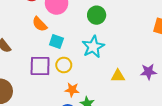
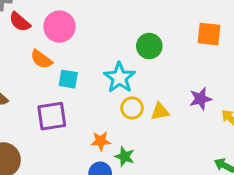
green circle: (97, 15) -> (149, 46), moved
yellow circle: (64, 65) -> (132, 108), moved

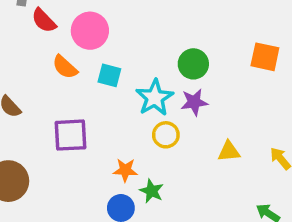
cyan square: (68, 79) -> (109, 75), moved
purple star: (201, 99) -> (194, 102), moved
yellow triangle: (160, 112) -> (229, 151), moved

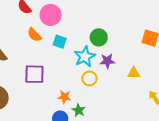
green circle: (193, 64) -> (99, 37), moved
yellow triangle: (229, 151) -> (134, 73), moved

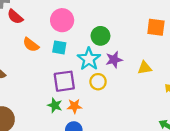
pink circle: (51, 15) -> (62, 20), moved
purple square: (34, 74) -> (64, 81), moved
green star: (79, 110) -> (55, 105), moved

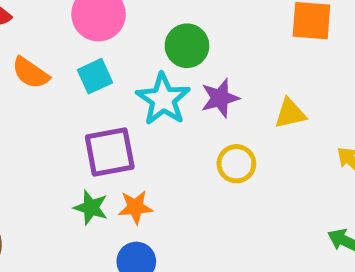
cyan square: (59, 47) -> (95, 76), turned -32
yellow circle: (98, 82) -> (236, 164), moved

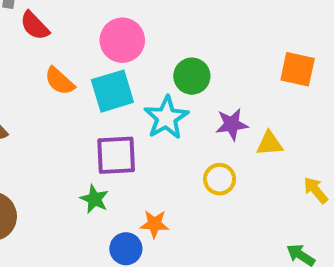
cyan square: (95, 76) -> (112, 91), size x1.5
purple star: (220, 98) -> (232, 124), moved
orange star: (135, 207) -> (154, 224), moved

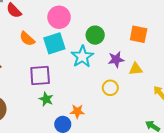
orange square: (298, 69) -> (139, 34), moved
purple square: (116, 155) -> (40, 75), moved

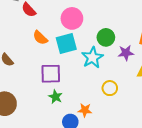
purple star: (116, 59) -> (126, 53), moved
yellow circle: (110, 88) -> (110, 88), moved

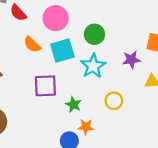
pink circle: (72, 18) -> (56, 18), moved
green circle: (106, 37) -> (94, 34), moved
green star: (56, 97) -> (73, 105), moved

